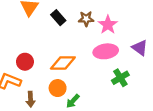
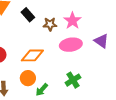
brown star: (86, 19) -> (50, 24), moved
green cross: (120, 78) -> (73, 80), moved

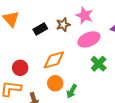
black rectangle: (28, 15) -> (40, 29), moved, turned -64
green cross: (73, 80) -> (99, 64), moved

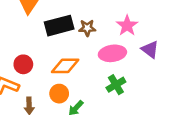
pink star: (84, 15) -> (127, 26), moved
black rectangle: (40, 29) -> (59, 26), size x1.6

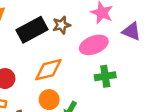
green cross: (116, 85) -> (105, 76), turned 36

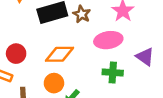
brown star: (62, 25) -> (82, 14), turned 30
purple triangle: (131, 31) -> (145, 57), moved

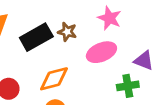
green cross: (113, 73) -> (128, 86), moved

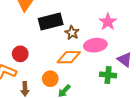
brown star: (67, 32) -> (72, 33), moved
orange diamond: (54, 79) -> (69, 57), moved

